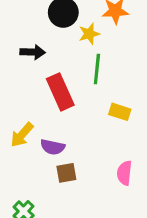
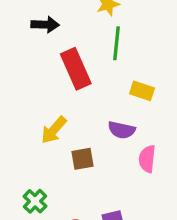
yellow arrow: (22, 135) -> (54, 130), moved
purple semicircle: (53, 147) -> (122, 130), moved

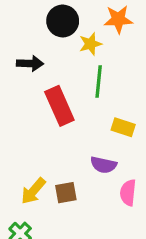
yellow arrow: (54, 130) -> (33, 191), moved

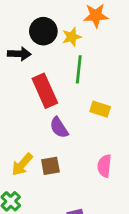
black circle: (63, 21) -> (43, 31), moved
purple semicircle: (104, 165) -> (59, 128), moved, turned 45

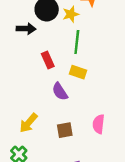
red rectangle: (45, 91) -> (48, 60), size x0.6
yellow rectangle: (100, 109) -> (78, 72), moved
brown square: (50, 166) -> (65, 130), moved

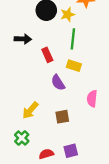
black arrow: (26, 29) -> (23, 39), moved
pink semicircle: (99, 124) -> (92, 99), moved

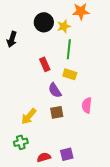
black arrow: (23, 39) -> (12, 39), moved, turned 105
brown square: (62, 117) -> (57, 112), moved
green cross: (22, 138) -> (21, 142), turned 32

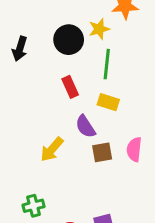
black circle: (44, 22) -> (69, 40), moved
brown square: (57, 112) -> (102, 152), moved
yellow arrow: (29, 116) -> (52, 149), moved

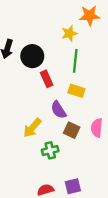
black circle: (69, 40) -> (32, 56), moved
brown square: (102, 152) -> (72, 130), turned 35
green cross: (34, 206) -> (50, 150), moved

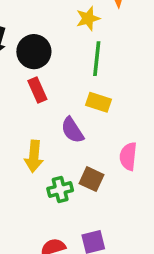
red rectangle: (47, 79) -> (37, 90), moved
yellow arrow: (32, 128) -> (34, 156), turned -36
brown square: (72, 130) -> (92, 179), moved

